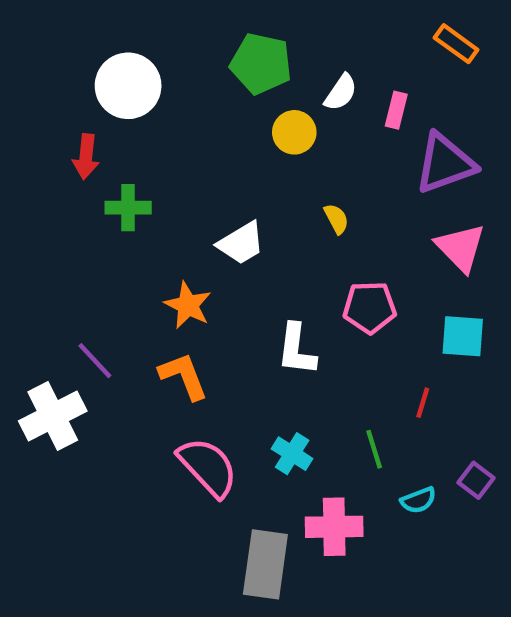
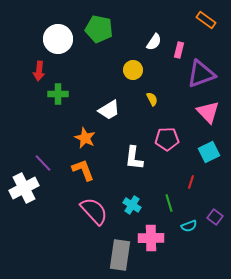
green pentagon: (261, 64) -> (99, 29), moved
yellow circle: (294, 132) -> (133, 70), moved
cyan square: (463, 336) -> (209, 152), turned -30

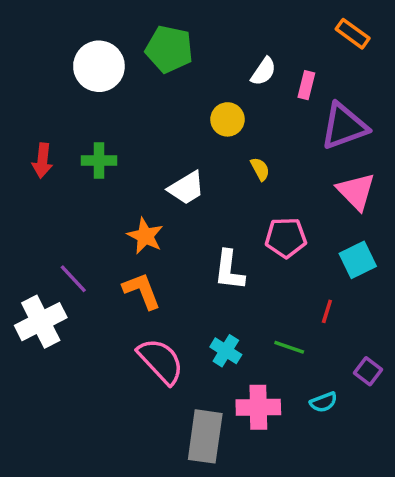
red arrow: (39, 71) -> (42, 161), moved
green line: (169, 203) -> (289, 347), turned -54
cyan semicircle: (189, 226) -> (323, 402), moved

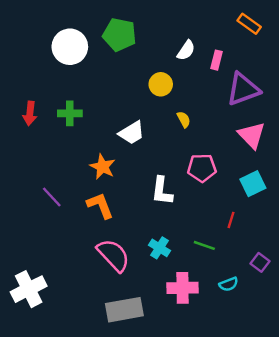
white cross: (41, 322) -> (29, 289), moved
gray rectangle: (205, 436) -> (124, 310), moved, turned 72

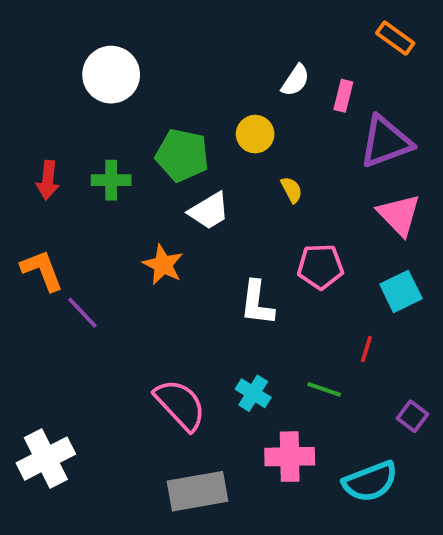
green pentagon: (120, 35) -> (182, 155), moved
orange L-shape: (100, 205) -> (42, 270), moved
cyan semicircle: (229, 284) -> (370, 482), moved, size x1.8

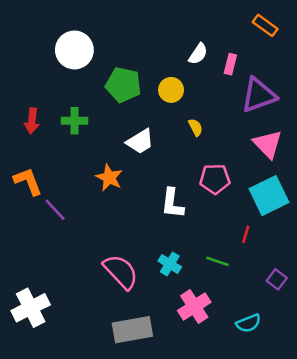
green pentagon: (182, 155) -> (123, 85), moved
cyan square: (401, 291) -> (269, 196), size x1.4
pink cross: (290, 457) -> (194, 306), turned -32
cyan semicircle: (370, 482) -> (248, 323), size x0.7

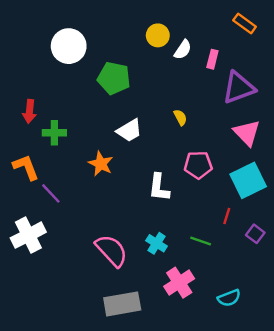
yellow circle: (171, 90) -> (158, 35), moved
green cross: (74, 121) -> (54, 133), moved
purple square: (277, 279) -> (255, 234), moved
white cross: (31, 308) -> (28, 235), moved

